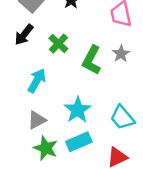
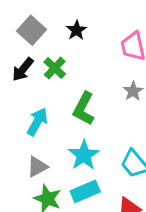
green cross: (58, 44) -> (55, 68), moved
green L-shape: (92, 60) -> (84, 109), moved

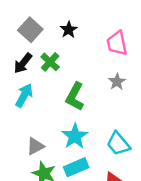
cyan arrow: (37, 122) -> (24, 95), moved

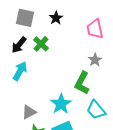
gray square: (30, 30) -> (25, 18), turned -30
green L-shape: (75, 97) -> (82, 83), moved

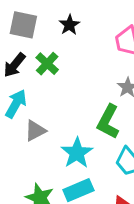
gray triangle: (29, 112) -> (35, 131), moved

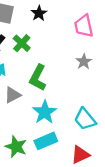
green L-shape: (108, 122) -> (38, 78), moved

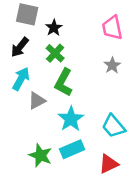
black star: (39, 13) -> (54, 28), moved
green cross: (22, 43) -> (55, 53), moved

